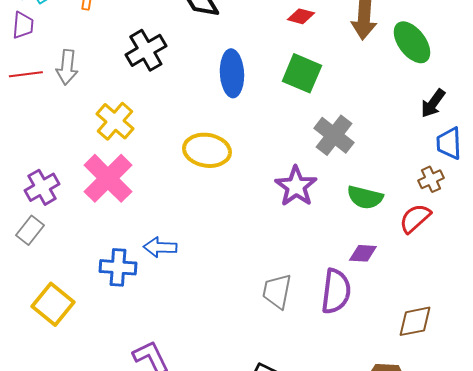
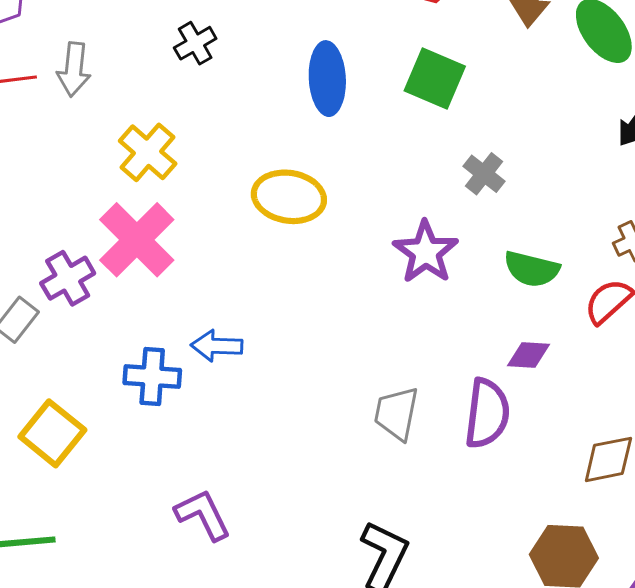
black cross: (146, 50) -> (195, 43), size x0.7
gray cross: (334, 135) -> (484, 174), size x0.7
purple cross: (42, 187) -> (68, 278), moved

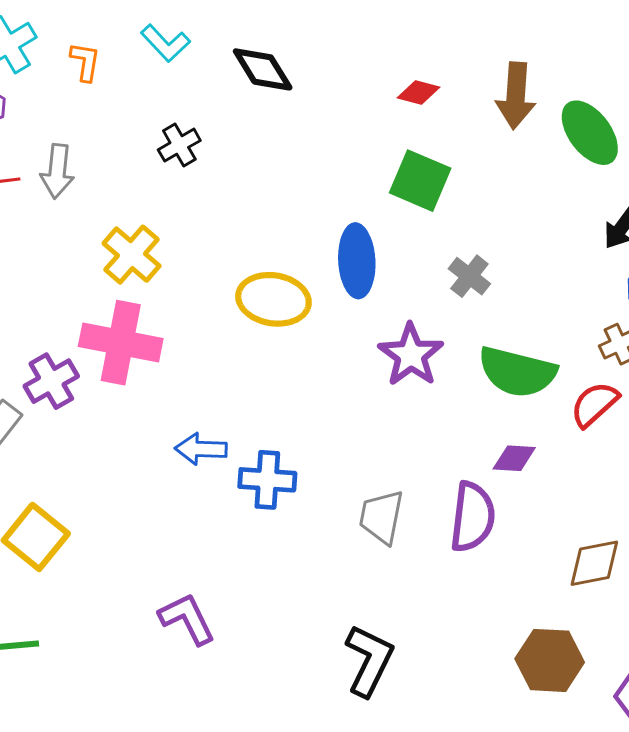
blue ellipse: (327, 79) -> (357, 261), moved
pink cross: (137, 240) -> (121, 343), turned -34
green semicircle: (532, 269) -> (517, 372), size x1.4
blue cross: (152, 377) -> (267, 480), moved

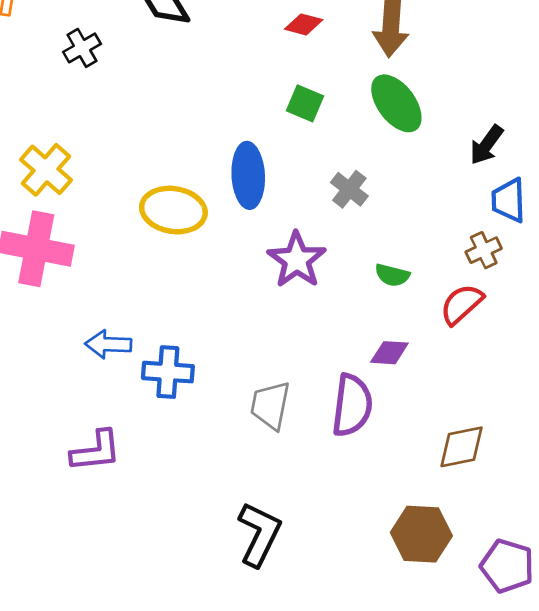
green ellipse: (590, 133) -> (396, 103), moved
black cross: (179, 145) -> (82, 48), moved
green square: (420, 181) -> (305, 103), size x0.7
green semicircle: (517, 372) -> (392, 275), size x0.5
purple L-shape: (187, 619) -> (96, 451), moved, turned 110

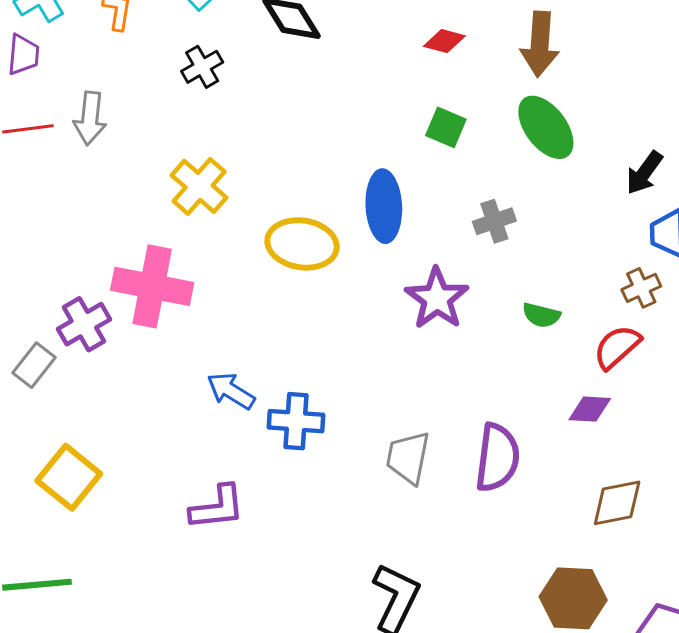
yellow cross: (46, 170) -> (199, 186), moved
gray cross: (349, 189) -> (494, 221), turned 33
blue arrow: (108, 344) -> (231, 391), turned 30
purple diamond: (389, 353) -> (590, 409), moved

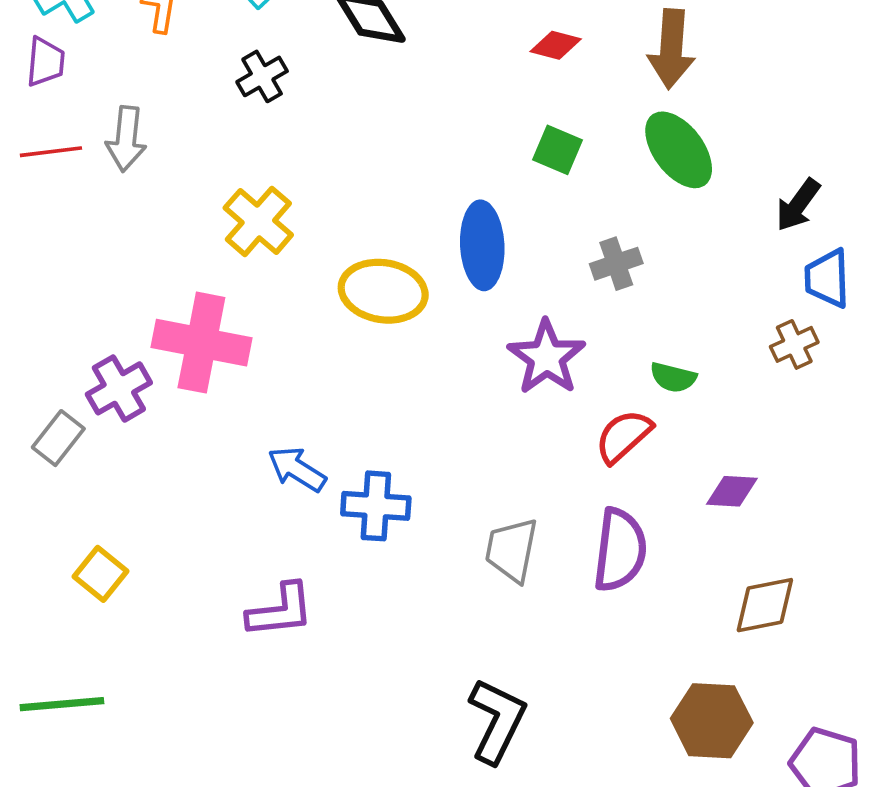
red semicircle: (617, 347) -> (624, 436), moved
yellow square: (69, 477) -> (101, 574), size x0.7

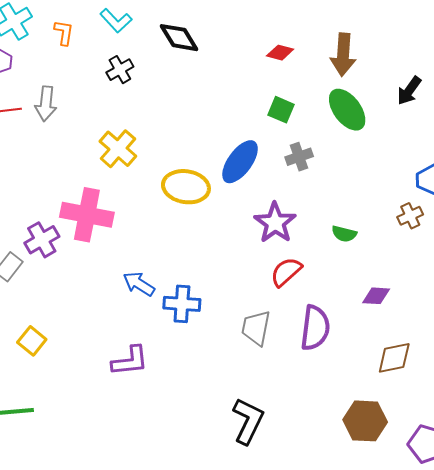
black arrow: (798, 205) -> (409, 91), moved
blue ellipse: (482, 245) -> (240, 162), turned 39
gray cross: (616, 264) -> (299, 157), moved
red semicircle: (624, 436) -> (286, 272), moved

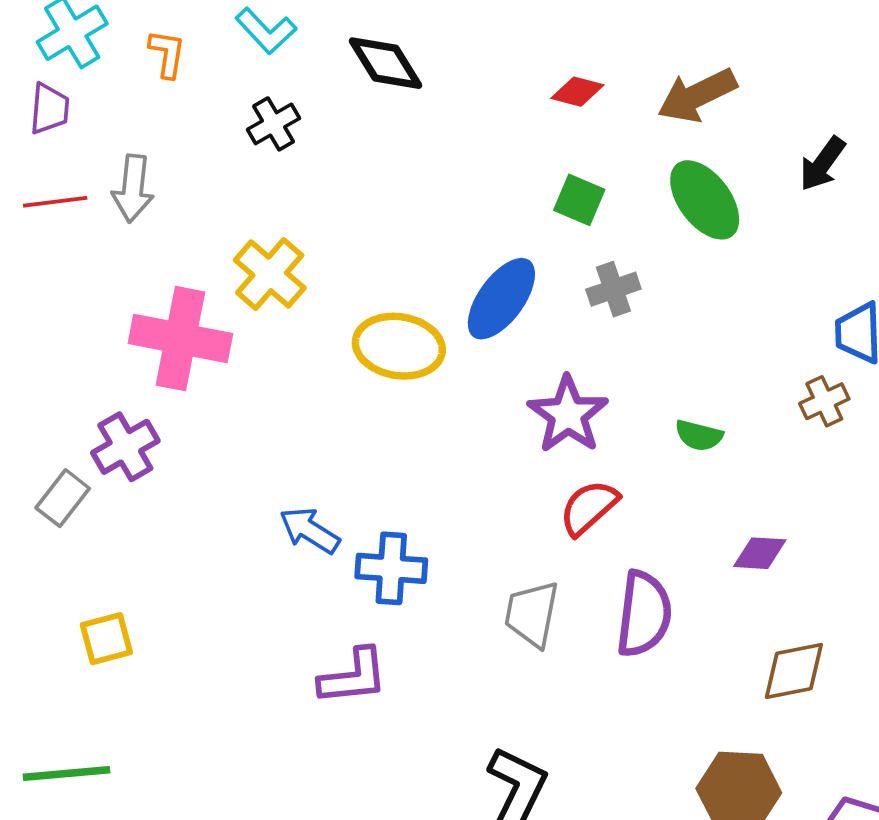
brown arrow: (343, 55) -> (697, 95), turned 60
pink cross: (87, 215) -> (180, 339), moved
yellow square: (32, 341) -> (106, 639), turned 36
purple L-shape: (130, 361) -> (353, 677), moved

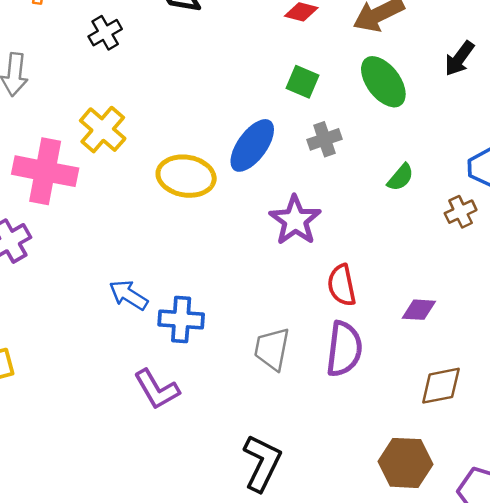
green semicircle: (699, 435) -> (401, 177), moved, turned -64
red semicircle: (589, 508) -> (342, 285), moved, turned -60
purple L-shape: (353, 677) -> (157, 389), turned 66

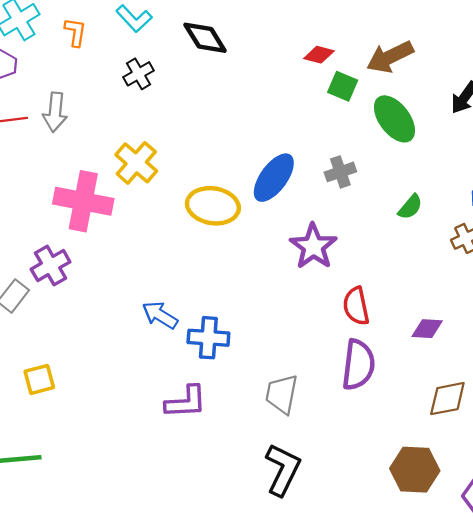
green square: (302, 82) -> (343, 86), moved
gray trapezoid: (272, 349) -> (282, 394), moved
purple L-shape: (157, 389) -> (186, 402), turned -63

